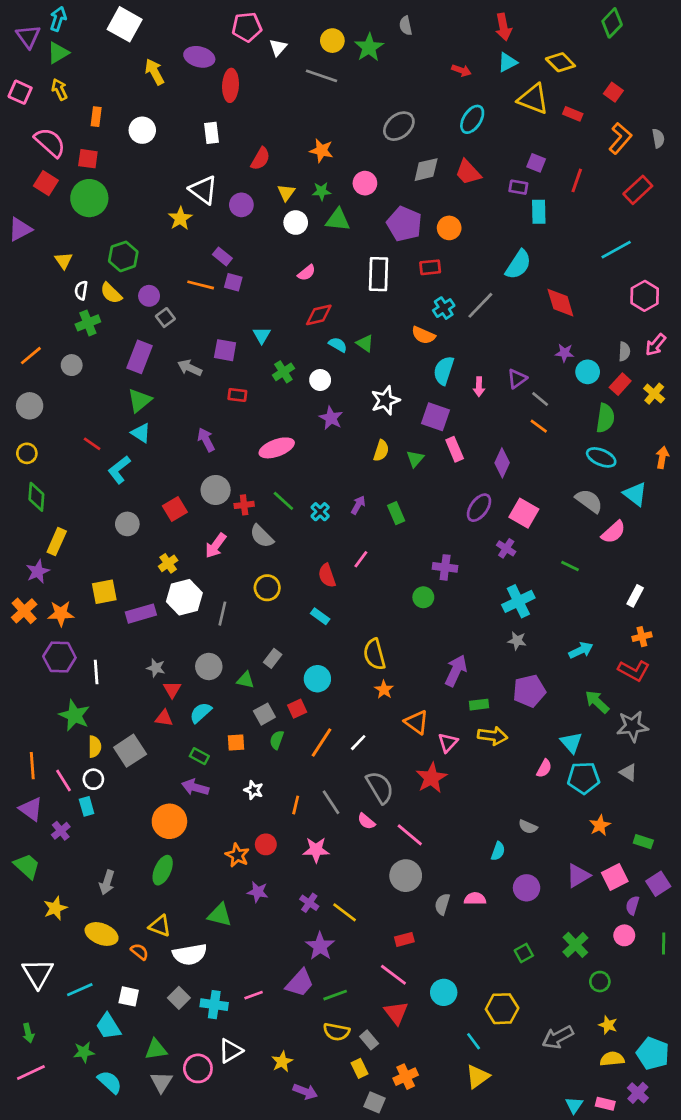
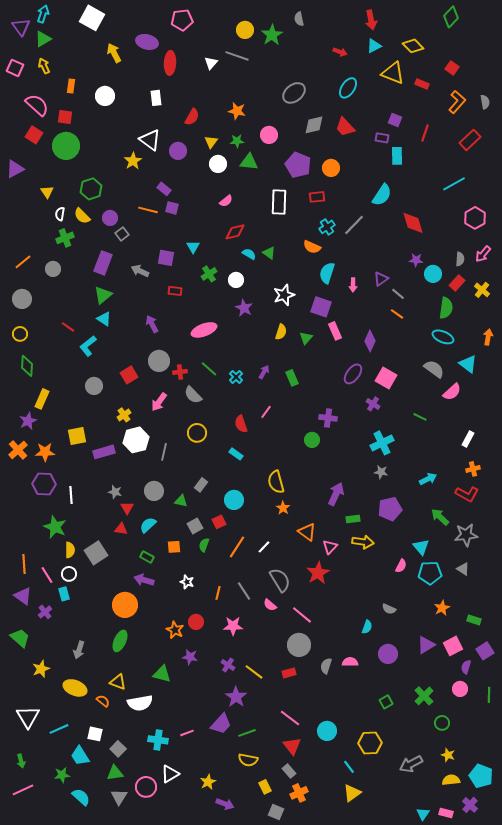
white triangle: (278, 47) -> (211, 63), moved
red rectangle: (404, 939) -> (289, 673), moved
gray square: (179, 998) -> (118, 749), moved
gray rectangle: (369, 1040) -> (289, 771), moved

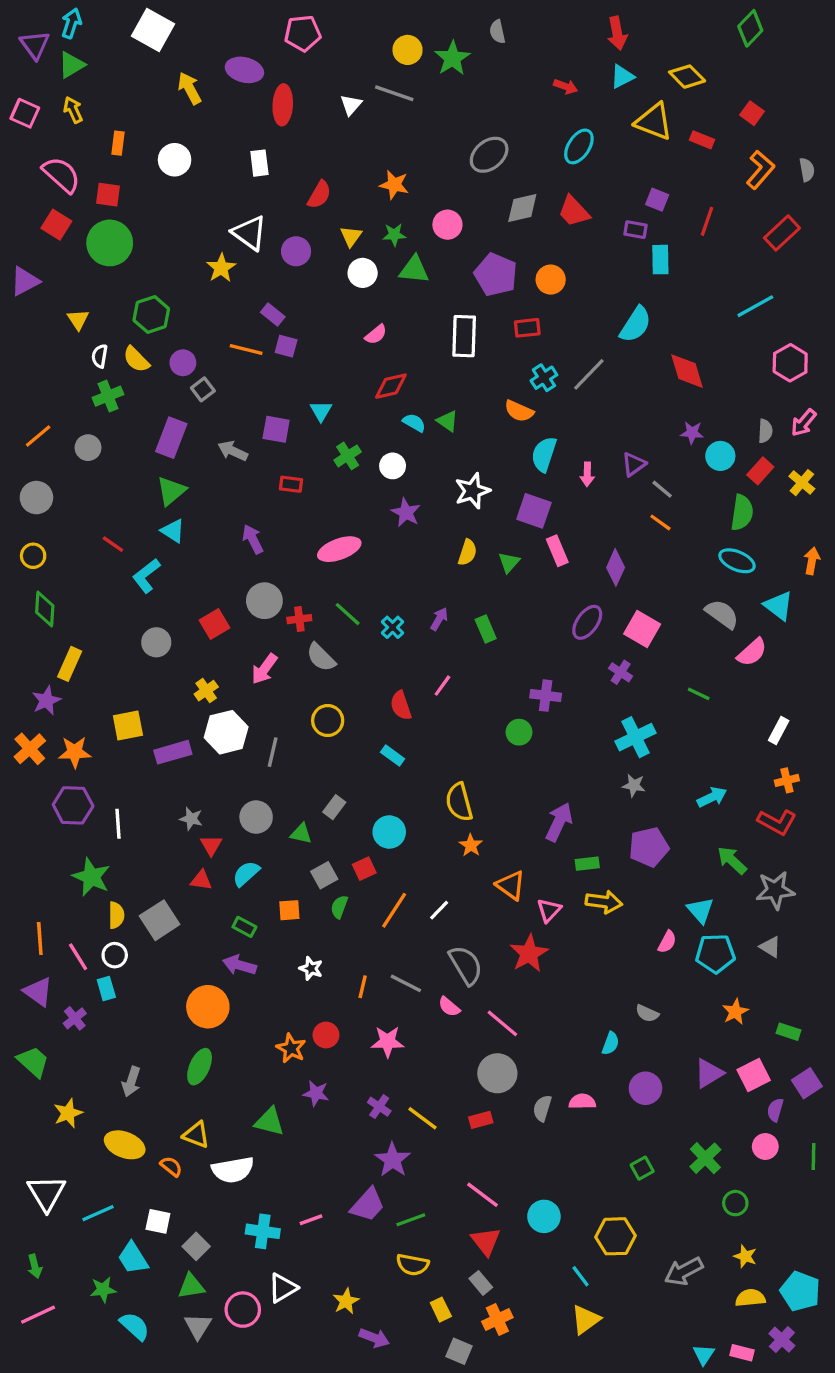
gray line: (244, 591) -> (406, 983), turned -30

